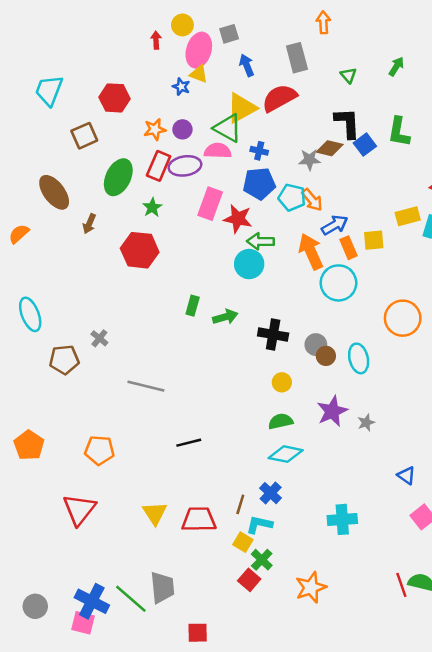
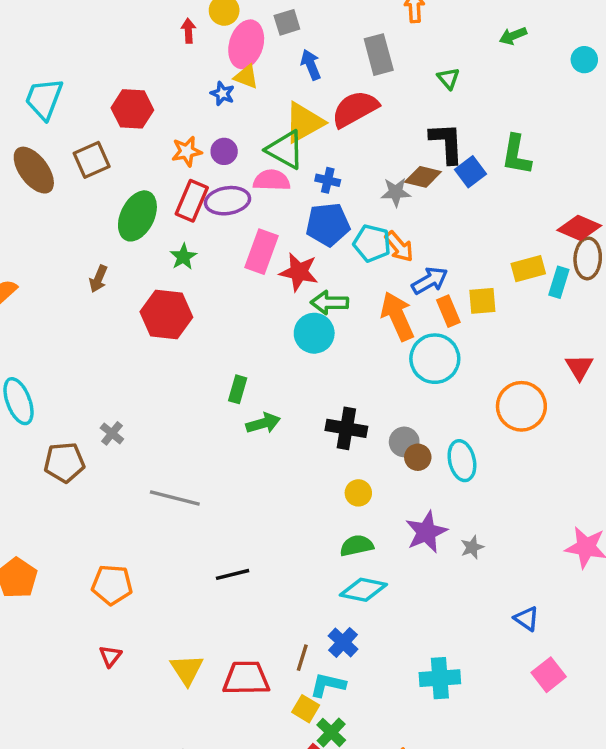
green arrow: (396, 66) -> (513, 36), moved, turned -144
brown ellipse: (54, 192) -> (34, 170), moved
green arrow: (225, 317) -> (263, 423), moved
red triangle: (79, 509) -> (110, 656), moved, size x0.5

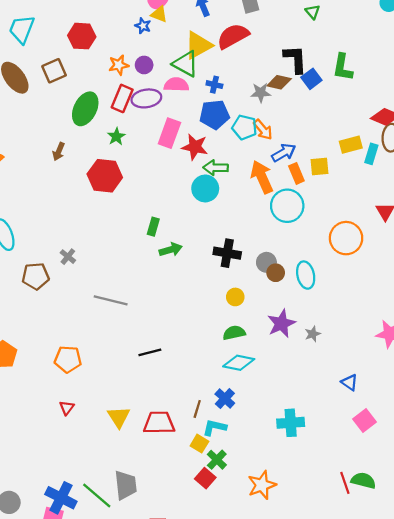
green triangle: (448, 78) -> (313, 12), moved

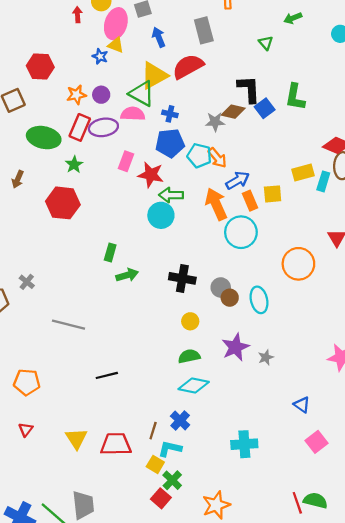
green ellipse: (85, 109) -> (44, 138), turned 76
pink rectangle: (169, 133) -> (126, 161), size x0.7

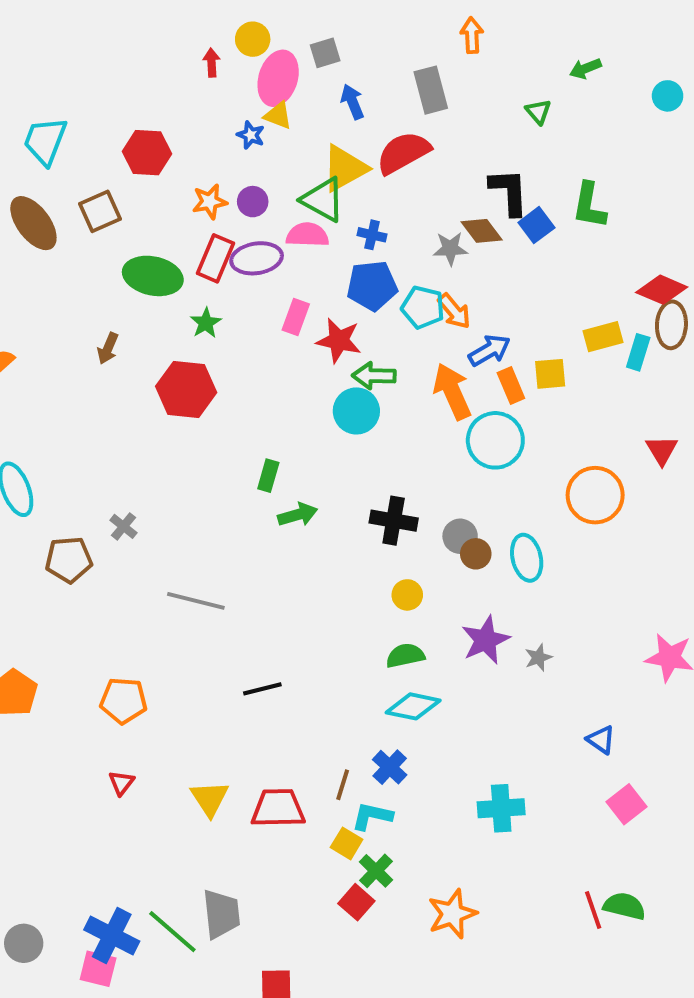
brown diamond: (233, 112) -> (482, 231), turned 40

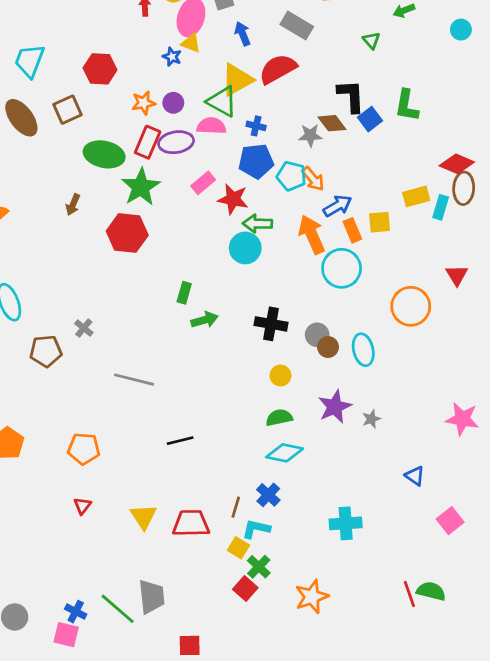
gray rectangle: (431, 90) -> (297, 25), turned -44
pink rectangle: (296, 317) -> (203, 183), turned 30
green star: (206, 323) -> (141, 187), size x1.8
pink square: (626, 804) -> (450, 521), moved
blue cross: (112, 935) -> (76, 612), size x0.6

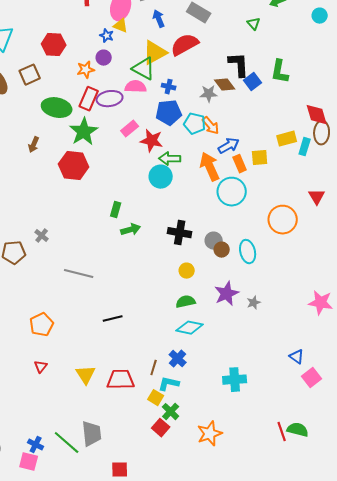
purple circle: (173, 103) -> (104, 58), moved
red diamond: (457, 164) -> (317, 115), turned 50
orange pentagon: (84, 449) -> (42, 325), turned -30
blue triangle: (415, 476) -> (297, 357), moved

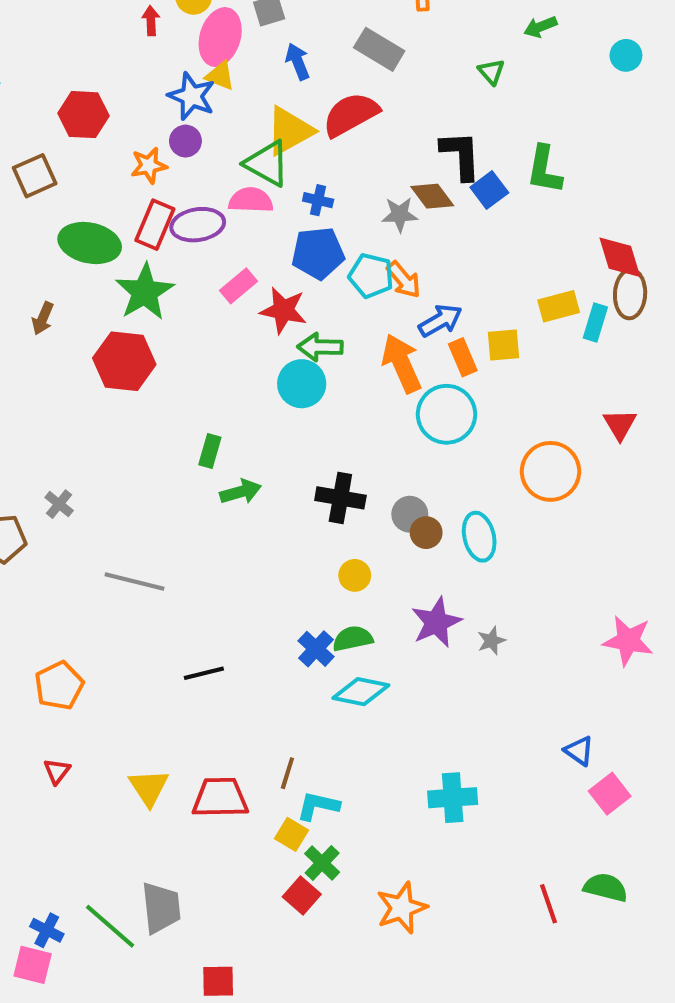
blue star: (107, 36) -> (192, 96), size x1.6
blue cross: (178, 359) -> (316, 649), moved
green semicircle: (298, 430) -> (606, 887), moved

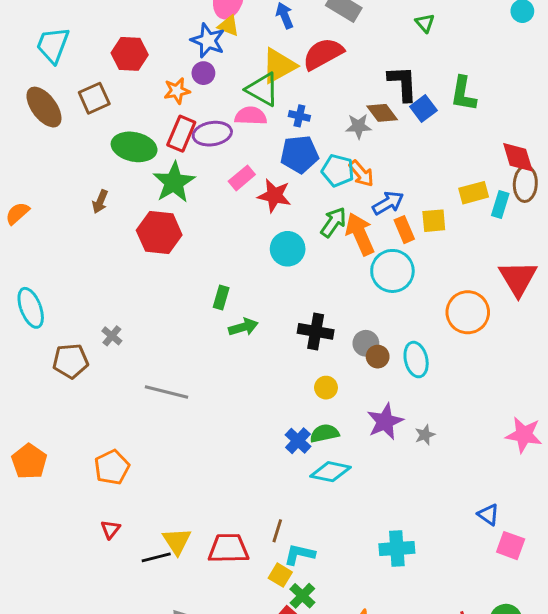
green arrow: (320, 347) -> (333, 222), moved, turned 124
red triangle: (620, 424) -> (518, 278), size x1.6
black line: (204, 673) -> (156, 557), moved
pink square: (610, 794) -> (511, 546), turned -32

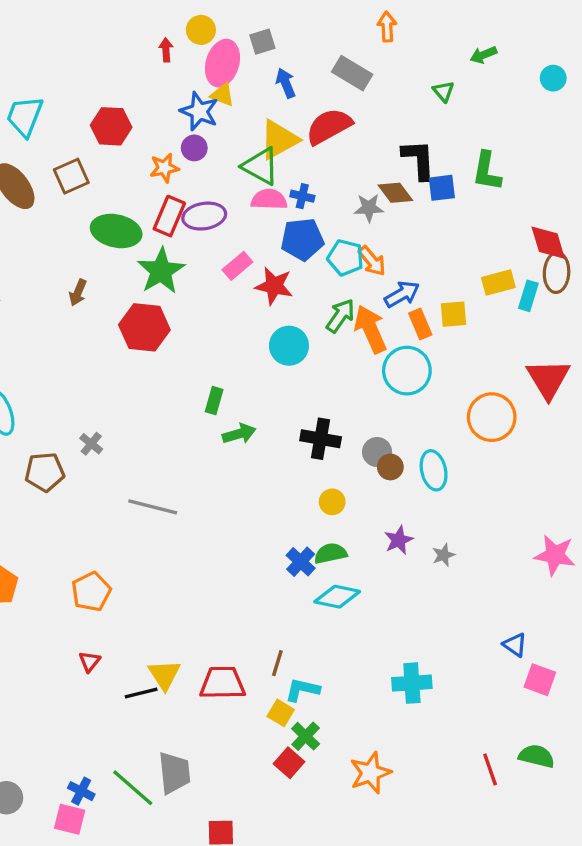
blue square: (423, 109) -> (442, 188), turned 30
pink semicircle: (251, 116) -> (269, 199), moved
purple star: (385, 422) -> (399, 540), size x0.7

